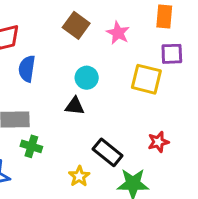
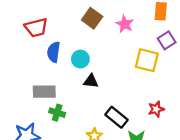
purple square: (172, 54) -> (167, 40), turned -30
cyan circle: (87, 78) -> (80, 59), moved

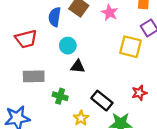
red trapezoid: (36, 28) -> (26, 39), moved
blue semicircle: (54, 52) -> (55, 17), moved
green cross: (57, 113) -> (60, 96), moved

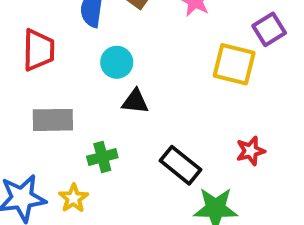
red trapezoid: (26, 39) -> (38, 50), turned -75
green cross: (60, 96) -> (102, 157), turned -32
yellow star: (81, 118) -> (73, 198), moved

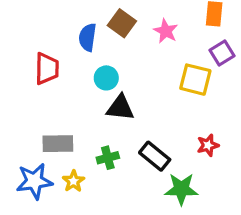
black triangle: (135, 101) -> (120, 108), size x1.4
gray rectangle: (53, 120) -> (58, 144), moved
green cross: (102, 157) -> (108, 158), moved

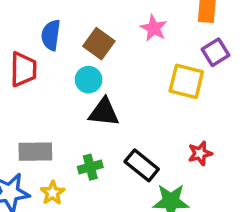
brown square: (122, 23) -> (99, 44), moved
blue semicircle: (87, 37) -> (51, 35), moved

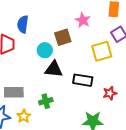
brown square: (99, 44) -> (63, 37), moved, turned 36
yellow square: (186, 81) -> (102, 51), turned -30
black rectangle: (142, 165) -> (83, 80), moved, turned -30

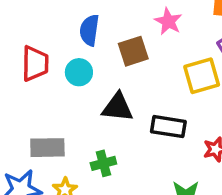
blue semicircle: (23, 24) -> (89, 30), moved
cyan circle: (45, 50) -> (79, 72), moved

